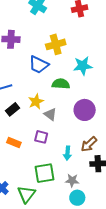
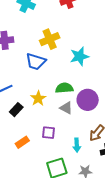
green semicircle: (61, 84) -> (64, 88), moved
gray triangle: (50, 114) -> (66, 108), moved
orange rectangle: (14, 143) -> (22, 142), turned -48

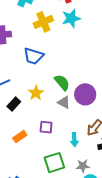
yellow cross: (50, 39) -> (43, 22), moved
cyan star: (79, 56) -> (71, 18), moved
green semicircle: (64, 88) -> (62, 82), turned 54

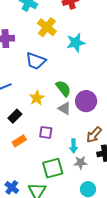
cyan star: (71, 18) -> (76, 43), moved
yellow cross: (43, 22) -> (47, 27), turned -30
black rectangle: (14, 104) -> (15, 116), moved
gray star: (83, 166) -> (80, 163), moved

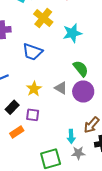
green semicircle: (63, 88) -> (81, 69), moved
gray triangle: (64, 108) -> (61, 88), moved
purple square: (46, 132) -> (33, 115), moved

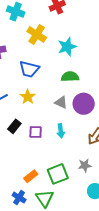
green semicircle: (81, 69) -> (70, 77), moved, turned -48
yellow star: (34, 89) -> (28, 97), moved
orange rectangle: (17, 132) -> (31, 176), moved
cyan arrow: (71, 136) -> (61, 131), moved

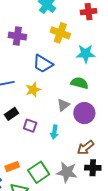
yellow cross: (37, 34) -> (60, 33), turned -30
gray triangle: (61, 102) -> (63, 105), turned 40
gray star: (85, 165) -> (67, 172), size x1.5
green square: (58, 174) -> (39, 172), turned -30

